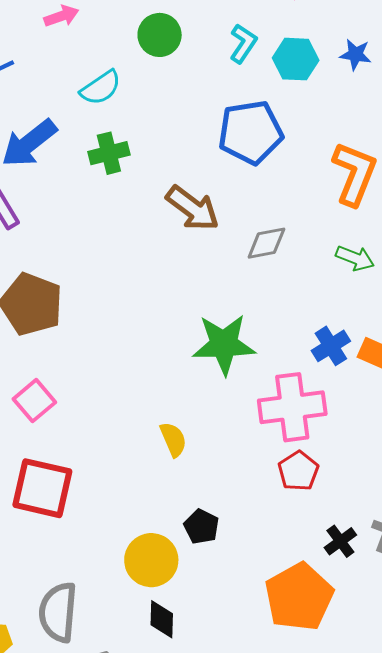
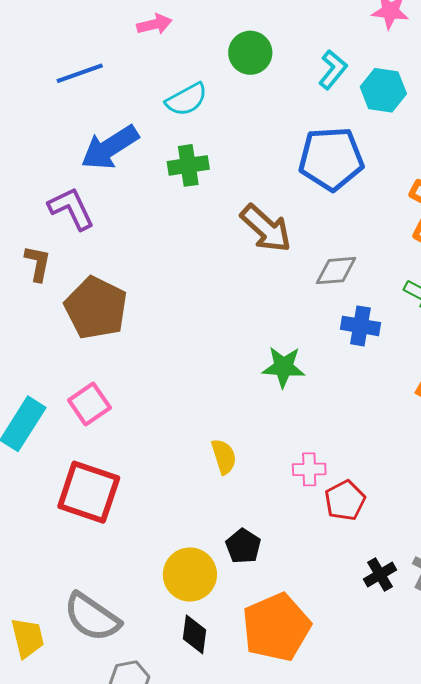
green star: (224, 344) -> (284, 367), size x0.7
blue cross: (331, 346) -> (360, 326), moved, turned 36
pink cross: (292, 407) -> (309, 469), moved, size x0.5
orange pentagon: (299, 597) -> (276, 627), moved
gray semicircle: (58, 612) -> (92, 617), turned -66

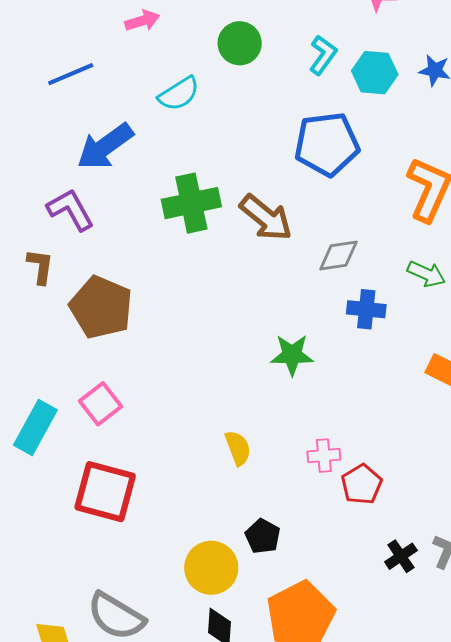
green cross: (188, 165) -> (191, 203), moved, size x1.4

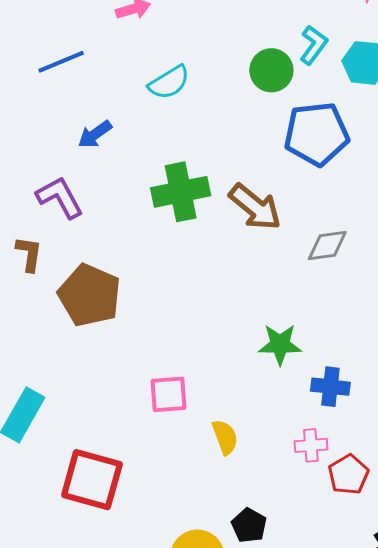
green circle: (240, 43) -> (271, 70), moved
blue arrow: (105, 146) -> (95, 134), size x0.6
blue cross: (366, 309) -> (330, 387), moved
pink square: (101, 404) -> (169, 394), moved, turned 33

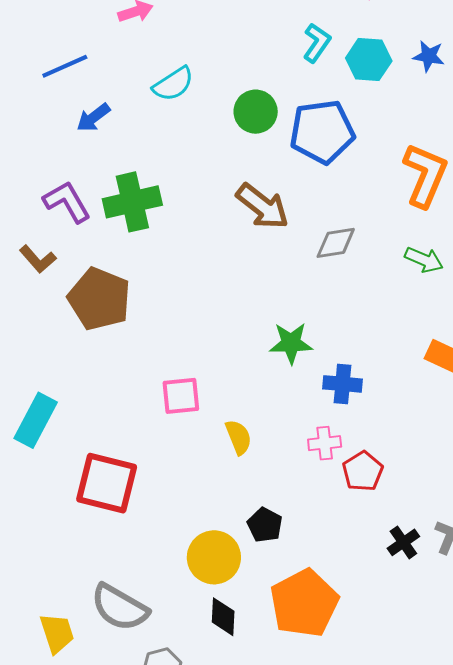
green circle: (271, 70) -> (256, 112), moved
blue arrow: (95, 134) -> (93, 118), moved
green cross: (181, 192) -> (132, 202), moved
brown L-shape: (29, 254) -> (38, 259), turned 132

